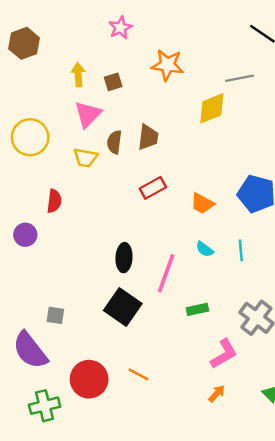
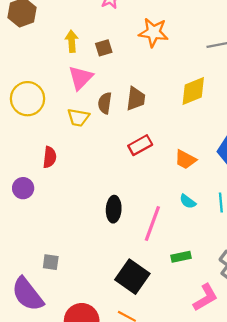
yellow diamond: (212, 108) -> (193, 91), moved
black square: (123, 307) -> (132, 277), moved

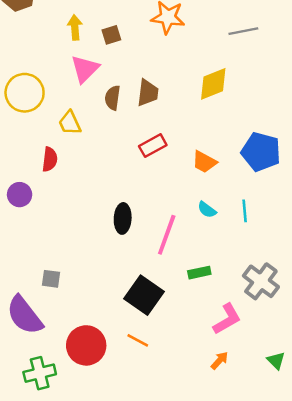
yellow trapezoid: (78, 117) -> (70, 123), moved, turned 55

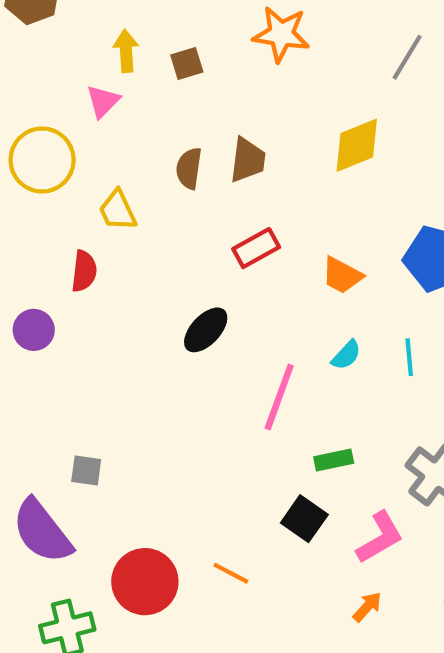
gray line: (243, 31) -> (407, 57), turned -48
pink triangle: (85, 69) -> (103, 101), moved, size x0.7
cyan semicircle: (207, 210) -> (346, 355), turned -84
black ellipse: (123, 218) -> (206, 330), moved, turned 40
black square: (144, 295) -> (304, 519), moved, size x0.7

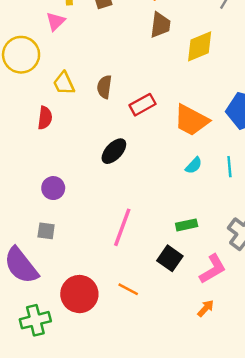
brown trapezoid: (248, 160) -> (160, 25), moved
brown semicircle: (189, 168) -> (104, 87), moved
orange trapezoid: (342, 275) -> (191, 120), size x1.5
purple circle: (34, 330) -> (53, 188), moved
pink line: (279, 397) -> (122, 227), moved

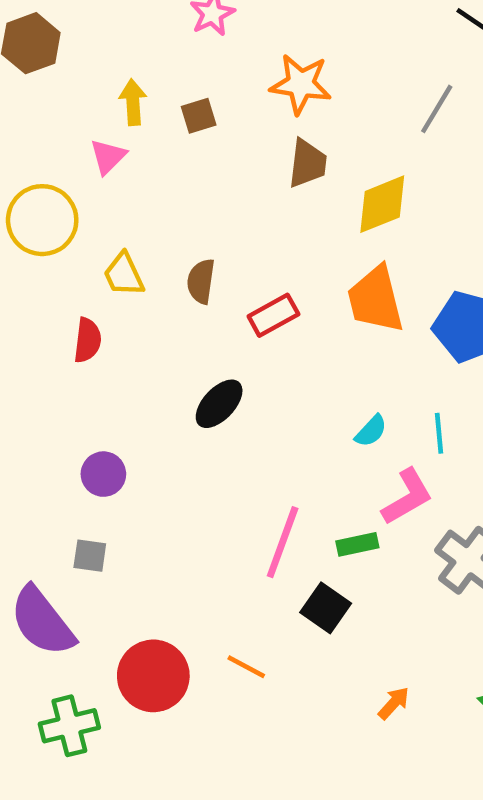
orange trapezoid: (191, 120) -> (376, 299), moved, turned 48
pink line: (122, 227) -> (283, 542), moved
pink L-shape: (213, 269) -> (407, 497), moved

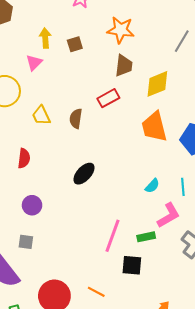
red rectangle: (273, 315) -> (108, 98), moved
red semicircle: (88, 340) -> (24, 158), moved
black square: (326, 608) -> (132, 265), turned -30

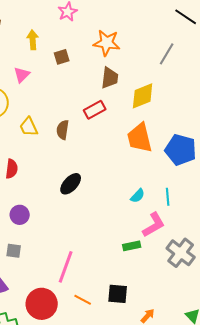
yellow arrow: (45, 38) -> (33, 40), moved
pink line: (113, 236) -> (66, 267), moved
black square: (132, 265) -> (118, 294), moved

